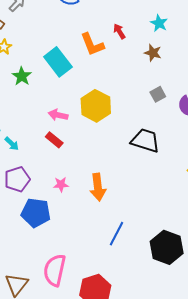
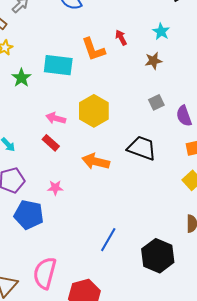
brown star: (153, 53) -> (153, 61), turned -30
cyan rectangle: (58, 62) -> (58, 65), turned -48
orange arrow: (98, 187) -> (96, 161), moved, turned 108

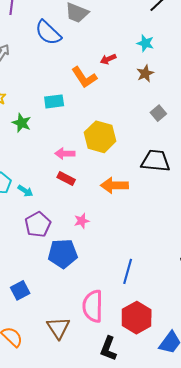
red arrow: (121, 38) -> (108, 59), turned -70
cyan rectangle: (58, 65) -> (54, 101), size x0.7
blue line: (108, 240) -> (128, 271), moved

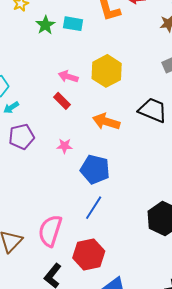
green star: (22, 123) -> (45, 25), moved
cyan arrow: (25, 191) -> (11, 108), moved, turned 98
blue pentagon: (63, 254) -> (95, 169), moved

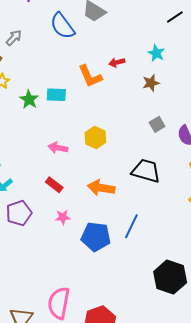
yellow hexagon: (107, 71) -> (95, 138), size x0.7
red rectangle: (62, 101) -> (54, 185), moved
blue line: (94, 208) -> (131, 226), moved

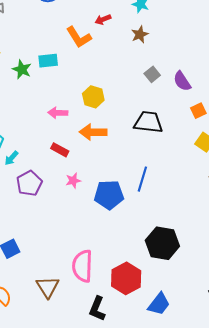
orange arrow: (101, 188) -> (93, 132), moved
black hexagon: (170, 277) -> (162, 243), moved

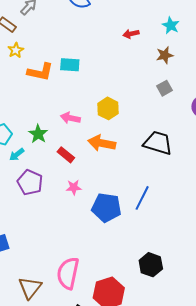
orange L-shape: (79, 37) -> (40, 72), moved, turned -56
green star: (22, 69) -> (38, 134), moved
gray square: (152, 74) -> (165, 88), moved
purple pentagon: (29, 183) -> (30, 182), turned -30
black hexagon: (162, 243) -> (151, 265), size x0.7

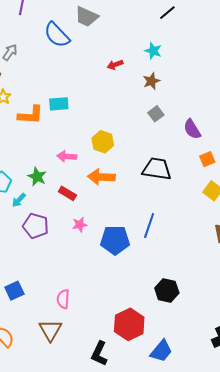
pink semicircle: (68, 273) -> (63, 299), moved, size x0.6

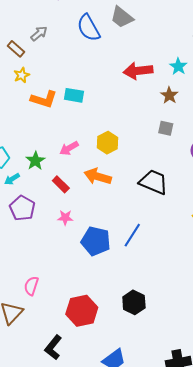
red arrow: (115, 65) -> (138, 71), size x1.8
brown star: (151, 81) -> (169, 95), turned -30
gray square: (156, 114) -> (166, 128), turned 35
pink arrow: (67, 156) -> (69, 148), turned -48
red hexagon: (129, 324) -> (82, 311), moved

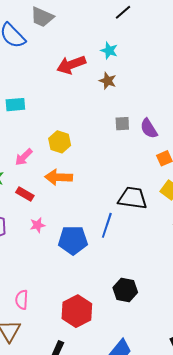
gray square: (166, 128) -> (122, 124), moved
black trapezoid: (154, 182) -> (133, 198), moved

